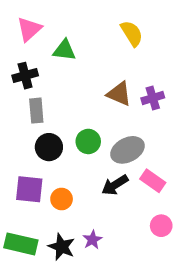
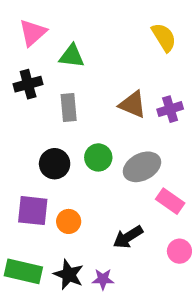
yellow semicircle: (132, 33) -> (164, 37), moved
gray rectangle: (36, 111) -> (69, 108), moved
black arrow: (115, 185) -> (128, 237), moved
purple star: (92, 240) -> (103, 279), moved, turned 30

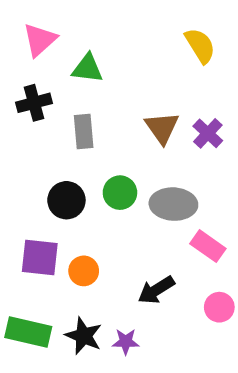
brown triangle: (133, 104) -> (162, 128), turned 32
purple cross: (170, 109) -> (208, 133), turned -30
gray ellipse: (142, 167) -> (173, 204), turned 30

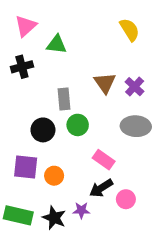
gray rectangle: (84, 131) -> (64, 99), moved
gray ellipse: (173, 204) -> (136, 126), moved
pink rectangle: (208, 246) -> (104, 160), moved
pink circle: (219, 307) -> (126, 199), moved
purple star: (126, 342) -> (81, 210), moved

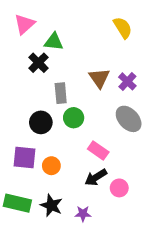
black cross: (22, 67) -> (38, 63), moved, turned -30
gray ellipse: (136, 126) -> (129, 119), turned 44
purple star: (81, 210) -> (83, 214), moved

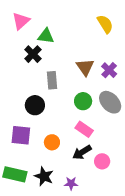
green circle: (74, 118) -> (83, 101), moved
orange circle: (51, 166) -> (52, 142), moved

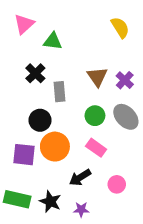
black cross: (33, 54) -> (35, 73), moved
orange circle: (52, 142) -> (55, 147), moved, size x1.6
black arrow: (82, 152) -> (80, 177), moved

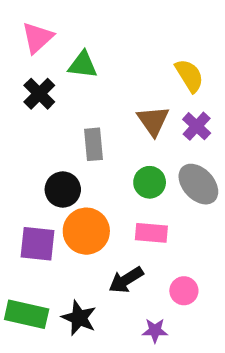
yellow semicircle: (120, 27) -> (189, 76), moved
black cross: (35, 73) -> (39, 94), moved
pink rectangle: (96, 148) -> (151, 233), turned -30
purple star: (81, 210) -> (155, 331), moved

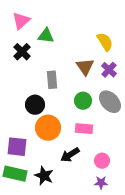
purple square: (37, 244) -> (17, 147), moved
purple star: (155, 331) -> (101, 183), moved

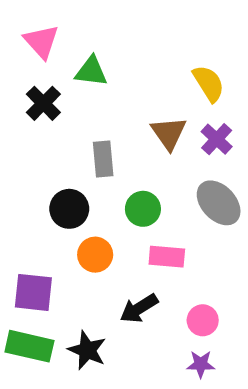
pink triangle: (21, 21) -> (41, 42), turned -30
green circle: (83, 101) -> (143, 209), moved
orange circle: (48, 128) -> (95, 255), size x0.7

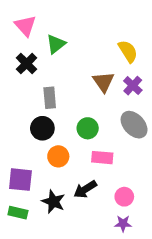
green triangle: (91, 71) -> (56, 44), turned -45
gray rectangle: (103, 159) -> (50, 98), moved
green rectangle: (29, 346) -> (18, 213), size x0.7
black star: (87, 350) -> (53, 202), moved

